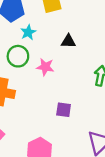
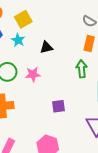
cyan star: (28, 32) -> (18, 40), moved

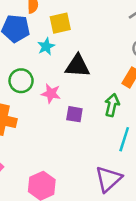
black triangle: (46, 47) -> (77, 66), size x1.5
purple square: (58, 106) -> (74, 114), moved

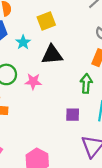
yellow square: (60, 23) -> (46, 21), moved
purple square: (74, 114) -> (73, 115), moved

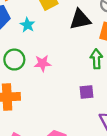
black triangle: (52, 55) -> (80, 19), moved

